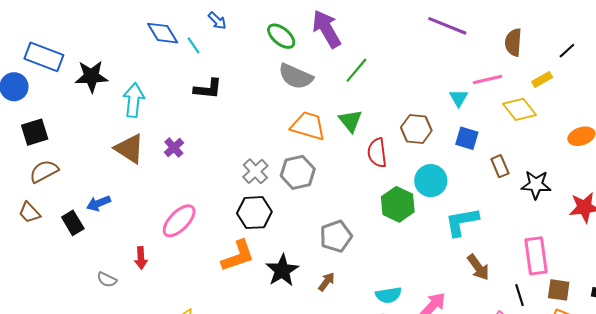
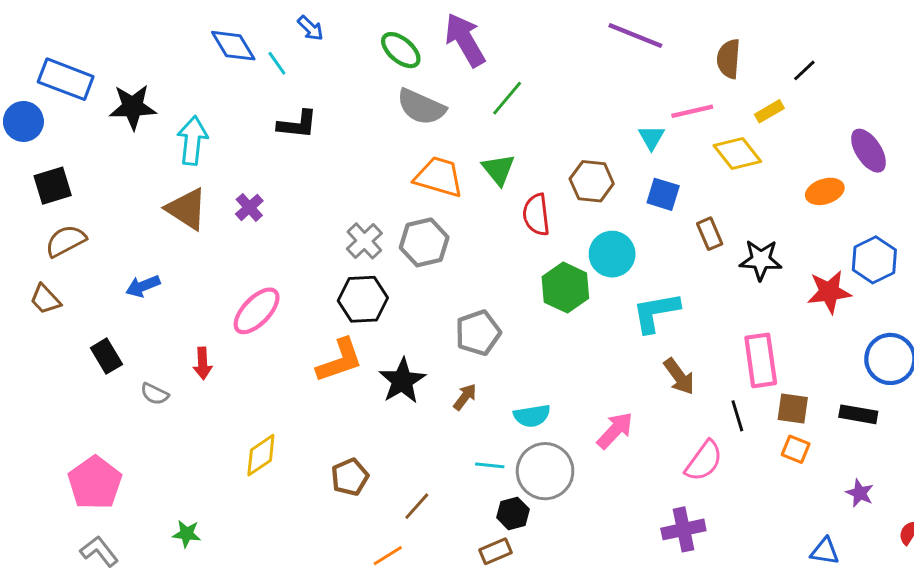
black rectangle: (73, 223) -> (106, 356), moved
cyan semicircle: (388, 295) -> (532, 416), moved

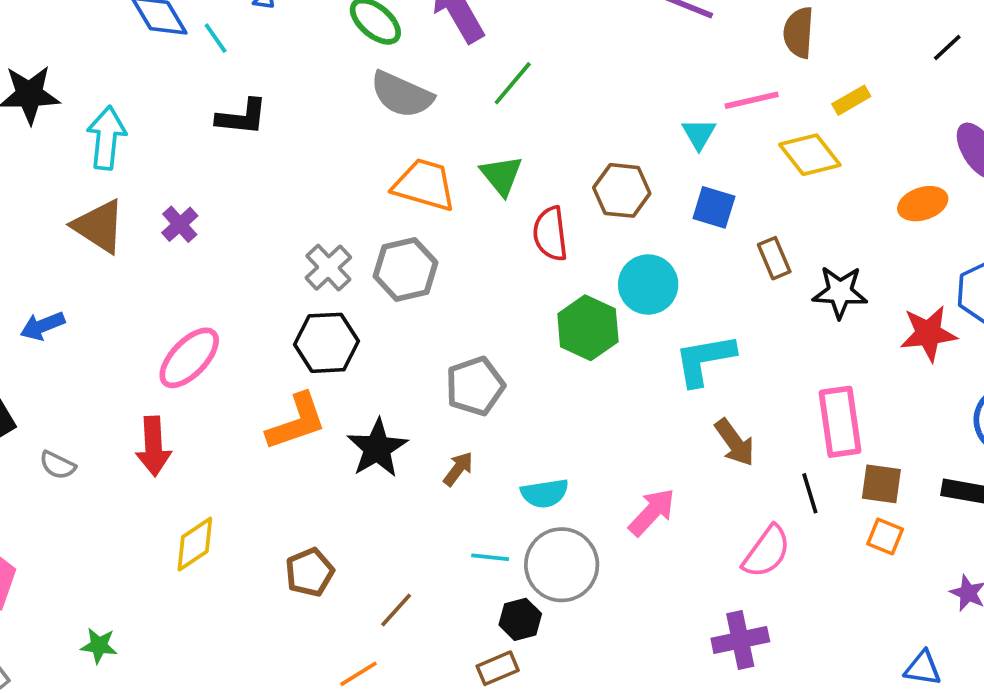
black line: (804, 70) -> (947, 48), moved
red arrow: (203, 363) -> (153, 446), moved, size x1.4

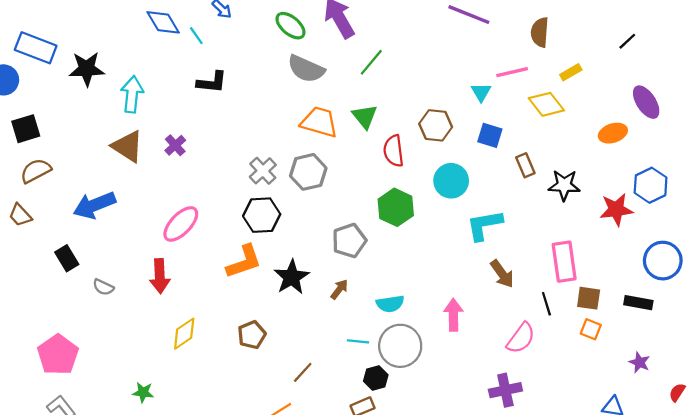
blue arrow: (42, 326) -> (94, 205), size x1.6
green hexagon: (588, 328) -> (396, 207), moved
pink arrow: (652, 512) -> (453, 315), turned -44
brown pentagon: (310, 572) -> (252, 335), moved
green star: (99, 646) -> (143, 392), moved

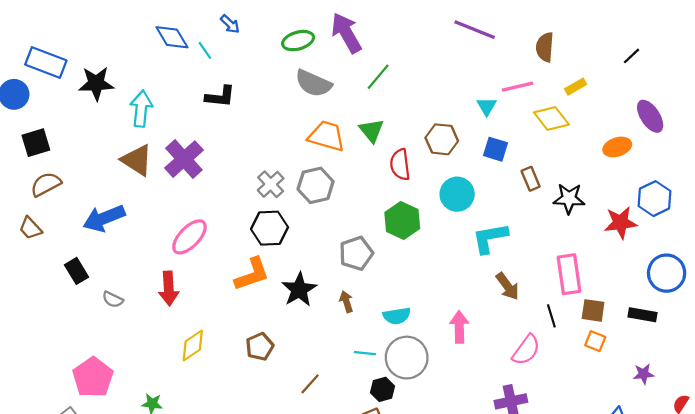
green ellipse: (290, 26) -> (298, 41), turned -56
purple cross: (175, 145) -> (184, 159), size x1.8
brown arrow: (339, 289) -> (346, 302), turned -55
pink pentagon: (58, 355) -> (93, 377), moved
purple star: (639, 362) -> (644, 374), turned -30

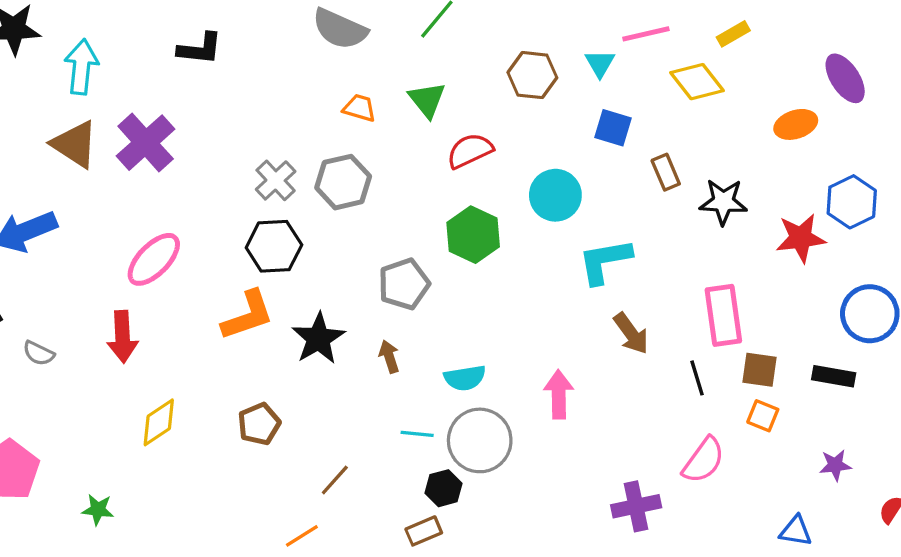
orange trapezoid: (327, 136) -> (360, 108), size x0.6
brown hexagon: (442, 139) -> (532, 75), moved
red semicircle: (400, 165) -> (470, 151), turned 72
pink semicircle: (526, 350) -> (704, 460), moved

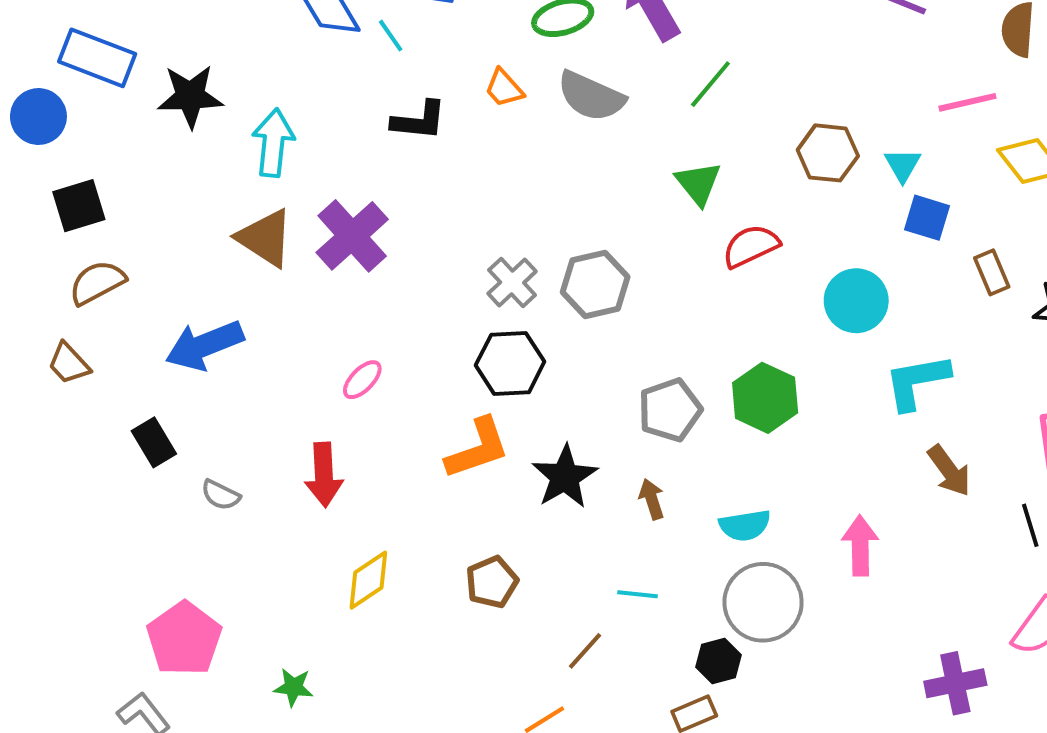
cyan triangle: (600, 64) -> (903, 165), moved
orange trapezoid: (360, 108) -> (504, 88), moved, turned -148
green hexagon: (473, 235) -> (765, 398), moved
pink ellipse: (154, 259) -> (362, 380), size x0.6
cyan line: (417, 434) -> (638, 594), moved

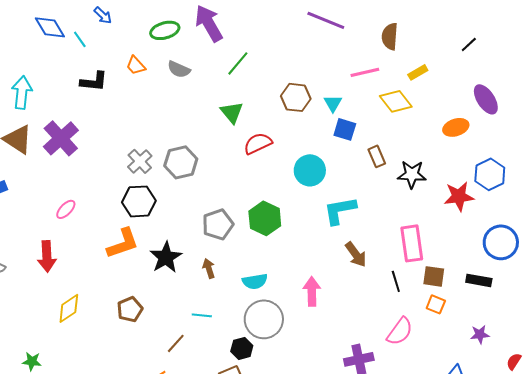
gray semicircle: (591, 96) -> (179, 69), size x0.7

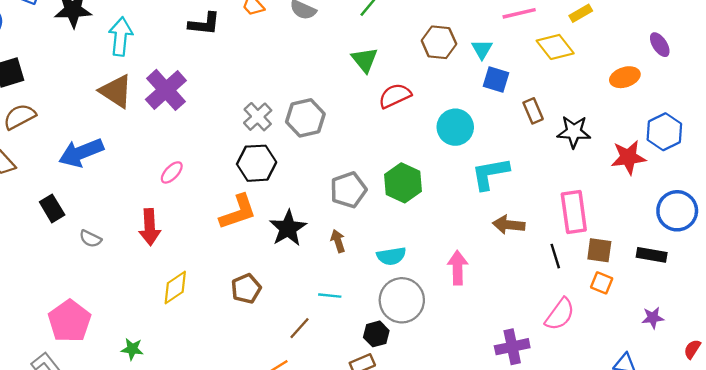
purple ellipse: (486, 99) -> (660, 45), size x0.7
brown arrow: (356, 254) -> (509, 225), turned 132

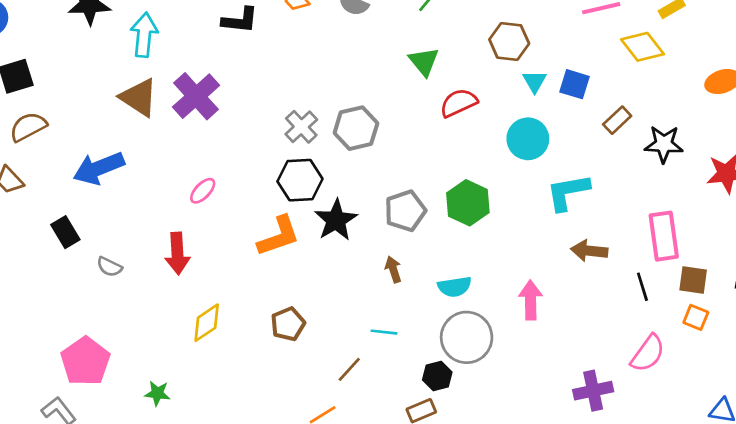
cyan triangle: (482, 49) -> (535, 81), moved
brown rectangle: (533, 111) -> (617, 120), turned 70
black star: (288, 228) -> (336, 220), moved

